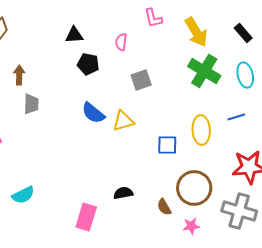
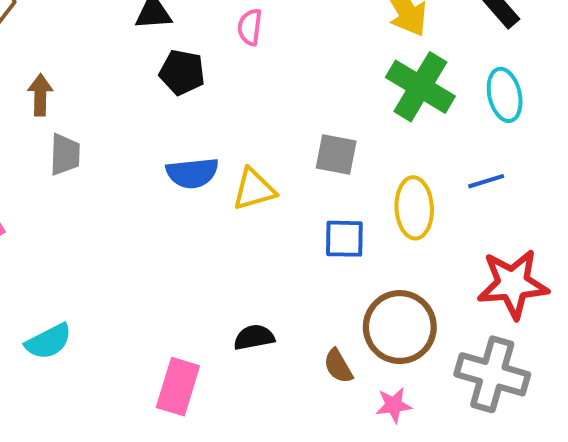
gray square: (141, 80) -> (336, 154), moved, turned 30
blue semicircle: (93, 113) -> (192, 173), turned -45

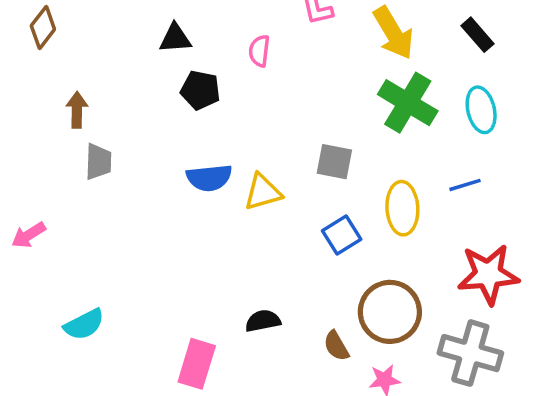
blue square: (344, 239) -> (342, 235), turned -33

